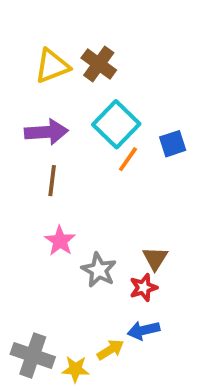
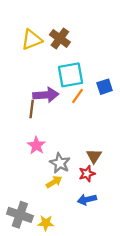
cyan square: (116, 124) -> (70, 75), turned 36
purple arrow: (46, 132) -> (46, 95), moved
yellow arrow: (110, 350) -> (54, 182), moved

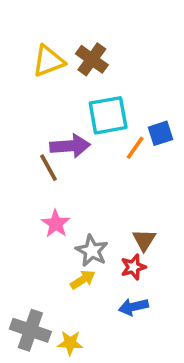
orange line: (78, 96) -> (135, 148), moved
brown line: (32, 109) -> (48, 168), turned -36

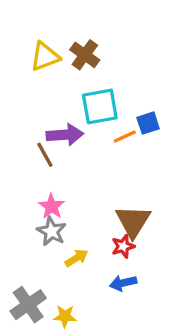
orange line: (135, 148) -> (125, 136), turned 30
brown triangle: (144, 240) -> (133, 221), size x1.6
gray star: (92, 251) -> (52, 231), moved
gray cross: (30, 330) -> (28, 305), turned 36

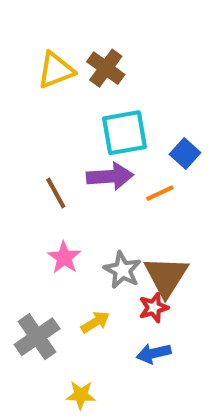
blue square: (148, 123) -> (185, 153), turned -30
purple arrow: (65, 135) -> (110, 176), moved
orange line: (125, 136) -> (160, 193), moved
gray star: (52, 231) -> (122, 270), moved
gray cross: (28, 305) -> (37, 337), moved

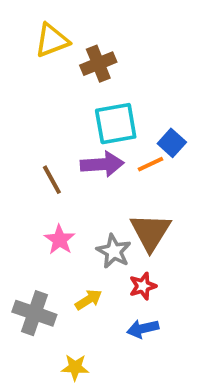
brown cross: (106, 68) -> (98, 64), turned 32
yellow triangle: (56, 70) -> (52, 40), moved
orange line: (160, 193) -> (151, 164), moved
brown triangle: (166, 276) -> (151, 232), moved
gray cross: (37, 337) -> (34, 313), turned -36

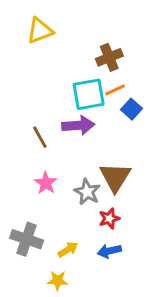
brown cross: (98, 64) -> (109, 57), moved
orange line: (151, 164) -> (115, 90), moved
yellow arrow: (89, 300) -> (68, 250), moved

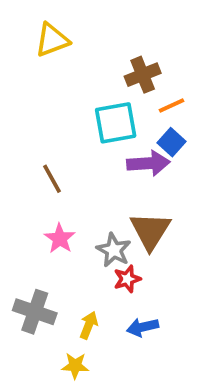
orange line: (115, 90) -> (172, 106), moved
purple arrow: (78, 125) -> (148, 163), moved
red star: (109, 218) -> (127, 279), moved
yellow arrow: (68, 250) -> (89, 325), turned -36

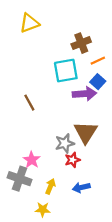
pink star: (60, 238) -> (32, 160), moved
gray star: (114, 250) -> (65, 143), turned 30

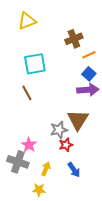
cyan square: (66, 71) -> (35, 64), moved
purple arrow: (85, 94) -> (88, 90), moved
blue arrow: (81, 187) -> (74, 170), turned -112

